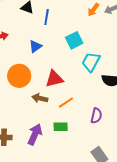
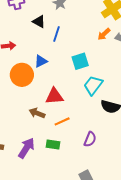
orange circle: (19, 76) -> (22, 75), moved

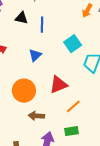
orange circle: (22, 75) -> (24, 91), moved
brown arrow: (37, 113) -> (36, 116), moved

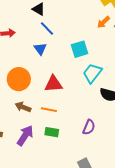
blue line: (42, 25) -> (47, 29), moved, turned -63
blue triangle: (35, 55) -> (40, 49), turned -40
orange line: (73, 106) -> (49, 110), moved, turned 35

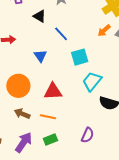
blue line: (47, 29) -> (61, 34), moved
green rectangle: (52, 132) -> (50, 139), turned -32

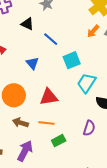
purple semicircle: (88, 135) -> (89, 128), moved
green rectangle: (50, 139) -> (59, 141), moved

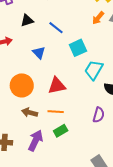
black triangle: (27, 24) -> (27, 21), moved, turned -40
green rectangle: (59, 141) -> (61, 131), moved

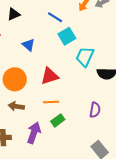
blue line: (56, 28) -> (55, 17), moved
brown arrow: (30, 113) -> (16, 106), moved
purple semicircle: (99, 115) -> (95, 110), moved

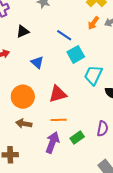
green rectangle: (58, 120) -> (77, 138), moved
purple arrow: (34, 133) -> (52, 142), moved

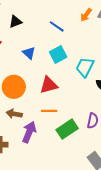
cyan square: (76, 54) -> (58, 54), moved
green rectangle: (77, 138) -> (67, 129), size x1.5
purple arrow: (52, 142) -> (29, 132), moved

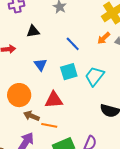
cyan trapezoid: (85, 67) -> (94, 76), moved
brown arrow: (14, 114) -> (31, 116), moved

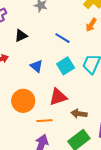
brown arrow: (31, 116) -> (79, 114), moved
orange line: (49, 125) -> (45, 121), moved

